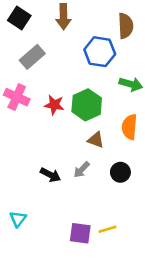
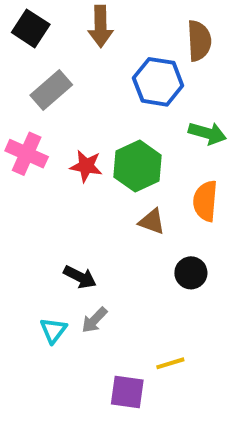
gray arrow: (82, 170) -> (94, 320), moved
cyan triangle: (18, 219) -> (53, 330), moved
purple square: (80, 233) -> (127, 392), moved

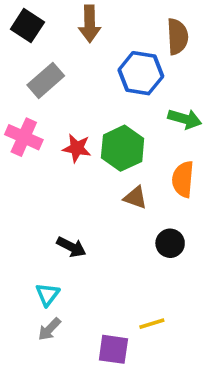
gray arrow: (94, 320) -> (49, 329), moved

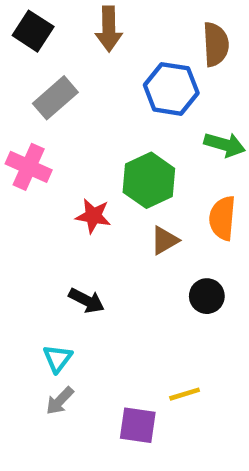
red star: (77, 148) -> (93, 216), moved
brown triangle: (135, 198) -> (164, 240), turned -50

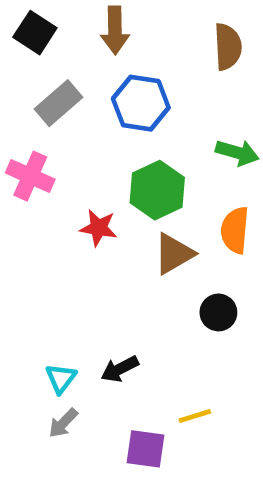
blue hexagon: (171, 89) -> (141, 103), moved
brown triangle: (164, 240) -> (174, 254), size x1.4
black arrow: (87, 301) -> (120, 369), moved, turned 126

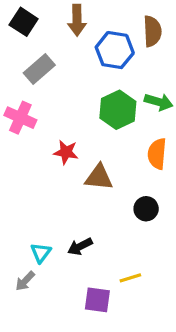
blue hexagon: (141, 103) -> (115, 50), moved
green hexagon: (157, 190) -> (118, 110), moved
brown triangle: (174, 254) -> (99, 177), moved, turned 36
gray arrow: (63, 423) -> (25, 281), moved

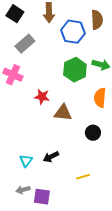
gray arrow: (25, 281) -> (23, 190), moved, turned 32
purple square: (97, 300) -> (42, 197), moved

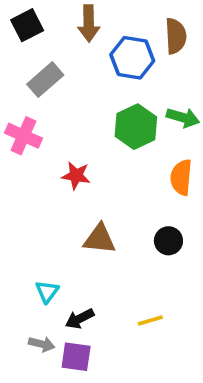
black square: (15, 14) -> (27, 25), turned 30
brown triangle: (63, 113) -> (100, 239), moved
black arrow: (51, 157) -> (80, 319), moved
gray arrow: (23, 190) -> (42, 344), turned -152

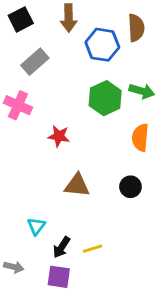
black arrow: (80, 319) -> (62, 247), turned -30
yellow line: (150, 321) -> (93, 249), moved
gray arrow: (42, 344) -> (14, 267), moved

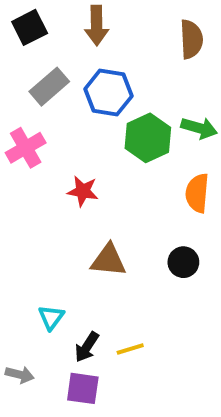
blue hexagon: (102, 45) -> (108, 93), moved
pink cross: (18, 105) -> (26, 148), turned 36

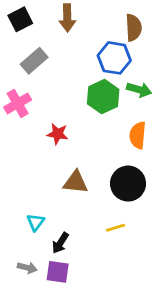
blue hexagon: (108, 93) -> (114, 58), moved
black circle: (183, 262) -> (128, 184), size x1.6
yellow line: (130, 349) -> (116, 228), moved
gray arrow: (20, 375) -> (27, 268), moved

